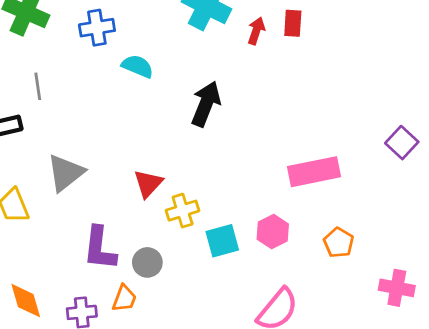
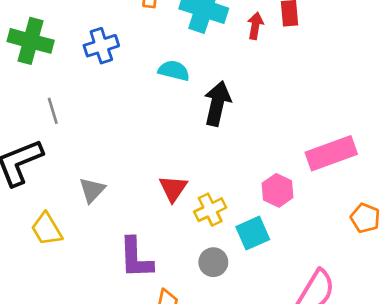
cyan semicircle: (137, 66) -> (174, 71), moved
gray triangle: (66, 173) -> (92, 190), size x0.7
pink hexagon: (273, 232) -> (278, 190), moved
gray circle: (147, 262) -> (213, 262), moved

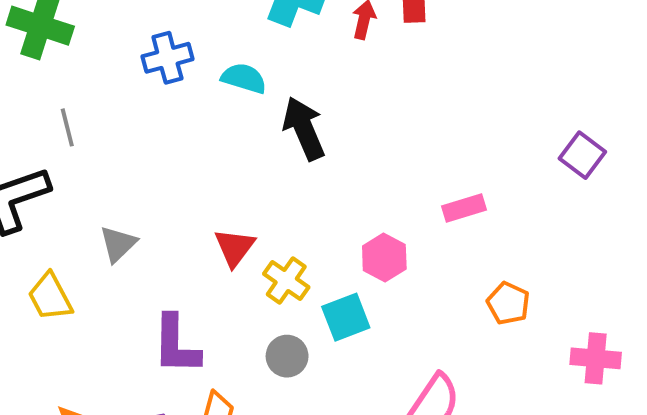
blue cross: (101, 46) -> (167, 58), moved
black arrow: (217, 103) -> (304, 128), turned -39
pink rectangle: (331, 153) -> (464, 208), size x0.6
yellow cross: (210, 210) -> (286, 280), turned -32

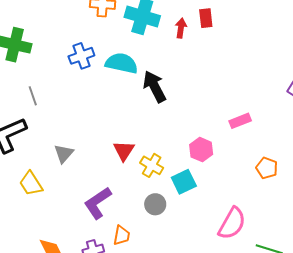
cyan semicircle: (244, 78) -> (122, 63), size x1.4
purple L-shape: (176, 345) -> (98, 203), turned 60

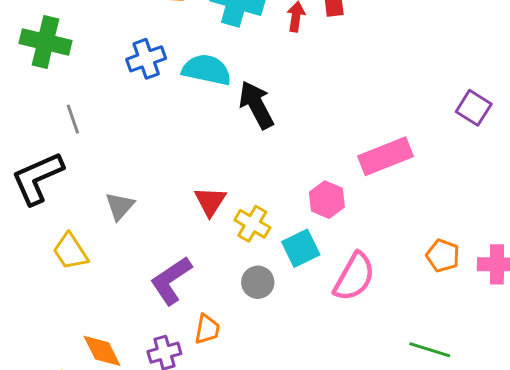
pink rectangle: (240, 121) -> (385, 156), size x1.6
orange pentagon: (267, 168) -> (443, 256), moved
pink semicircle: (232, 223) -> (354, 277), moved

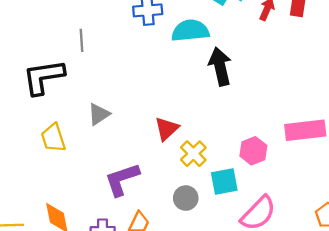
cyan semicircle: (207, 70) -> (190, 31), turned -33

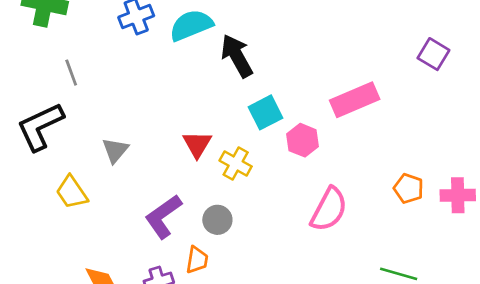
cyan square: (224, 181) -> (266, 112), moved
gray circle: (186, 198) -> (217, 220), moved

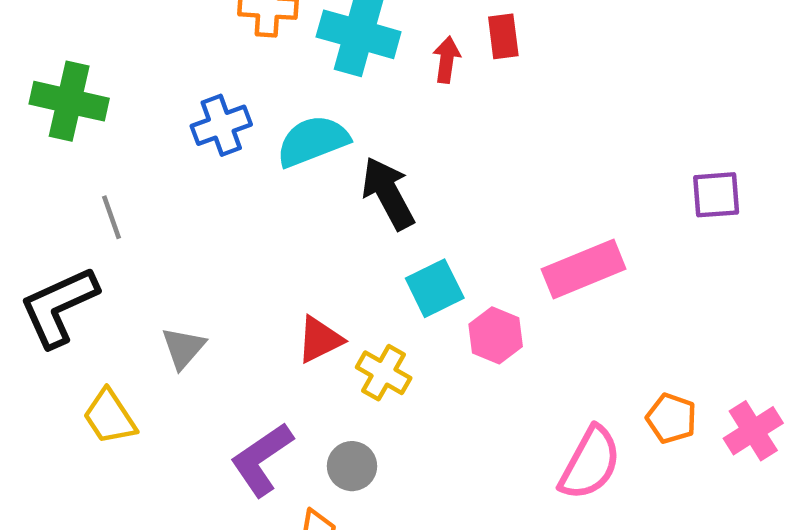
purple square: (433, 54) -> (716, 195), turned -36
red triangle: (197, 144) -> (320, 340), turned 32
pink cross: (458, 195) -> (753, 431), turned -32
pink semicircle: (329, 209) -> (590, 463), moved

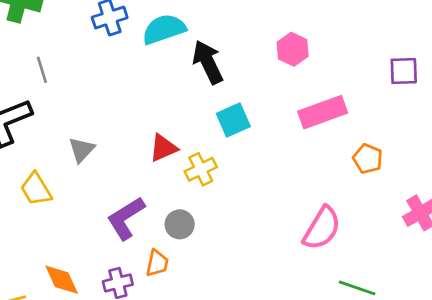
pink hexagon: (496, 335) -> (293, 49), moved
yellow cross: (384, 373) -> (201, 169), turned 32
orange pentagon: (671, 418) -> (368, 159), moved

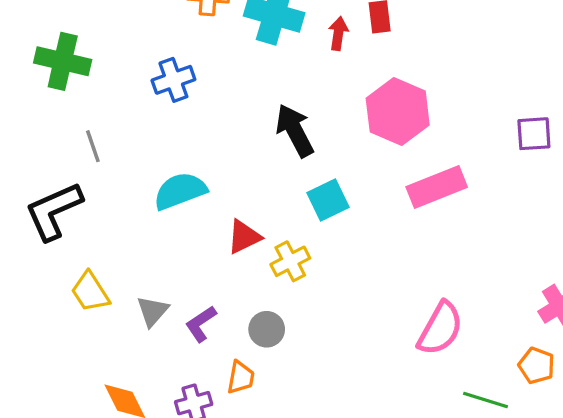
cyan semicircle: (164, 29) -> (180, 191), moved
pink hexagon: (293, 49) -> (398, 112), size x1.6
gray triangle: (82, 150) -> (153, 311), moved
orange pentagon: (368, 159) -> (537, 366), moved
purple L-shape: (126, 218) -> (201, 324), size x0.7

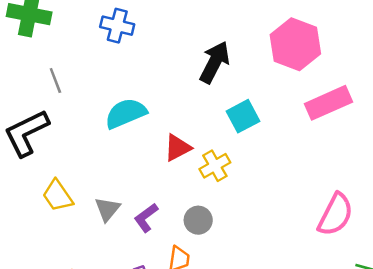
blue cross: (173, 80) -> (117, 26), turned 36
black arrow: (295, 131) -> (215, 62), turned 57

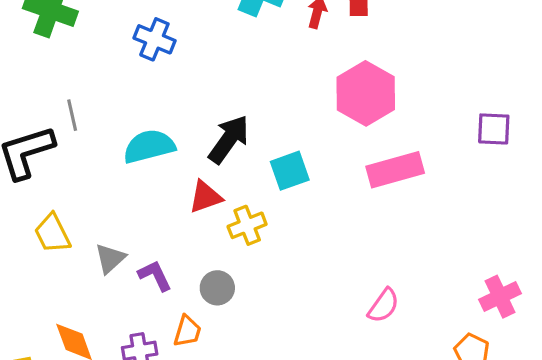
black arrow: (215, 62) -> (229, 139), moved
gray line: (55, 80) -> (72, 115), moved
pink semicircle: (335, 215) -> (384, 306), size x0.7
purple L-shape: (146, 218) -> (155, 276), turned 92

